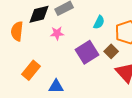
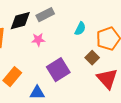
purple square: (87, 52) -> (58, 70), moved

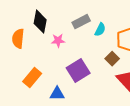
gray rectangle: (45, 15) -> (81, 22), moved
black diamond: (20, 21) -> (40, 22), turned -65

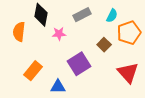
cyan semicircle: (100, 30) -> (112, 16), moved
brown square: (112, 59) -> (104, 45), moved

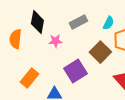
brown square: (104, 45) -> (100, 52), size x1.5

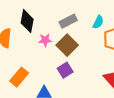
brown square: (100, 52) -> (67, 45), moved
purple square: (75, 71) -> (65, 70), size x0.7

